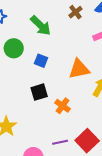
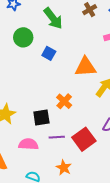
black square: (39, 92) -> (41, 117), moved

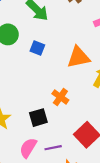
purple line: (57, 137) -> (53, 148), moved
pink semicircle: (28, 144) -> (28, 148), turned -54

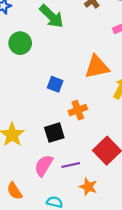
blue square: (37, 48) -> (55, 84), moved
orange cross: (60, 97) -> (78, 110), turned 35

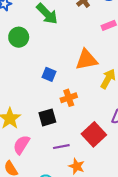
pink semicircle: (44, 166) -> (21, 145), moved

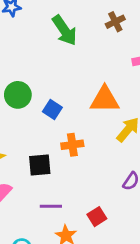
green circle: (19, 37) -> (18, 95), moved
red square: (94, 134) -> (97, 217), moved, size x0.6

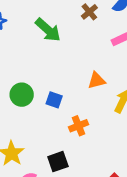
orange triangle: (105, 100) -> (97, 80), size x0.7
black square: (40, 165) -> (58, 162), moved

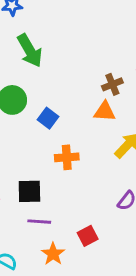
brown cross: (89, 12) -> (112, 84), moved
green arrow: (48, 30) -> (30, 51), moved

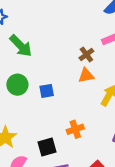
blue square: (48, 118) -> (47, 91), turned -32
orange cross: (67, 157) -> (75, 129), moved

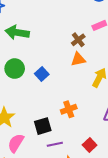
green arrow: (21, 46) -> (17, 32), turned 145
blue square: (47, 91) -> (42, 74), turned -32

